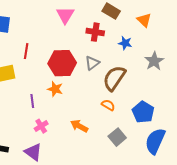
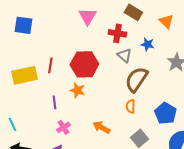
red line: (26, 51) -> (50, 65), moved
gray triangle: (92, 63) -> (124, 55), moved, turned -42
orange semicircle: (108, 105) -> (130, 106), turned -120

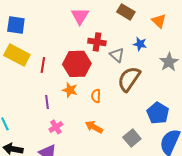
red cross: (117, 33) -> (97, 42), moved
yellow rectangle: (24, 75) -> (17, 55), moved, turned 40
orange semicircle: (130, 106) -> (96, 96), moved

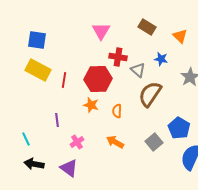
purple line: (47, 102) -> (57, 120), moved
gray square: (132, 138) -> (154, 142), moved

